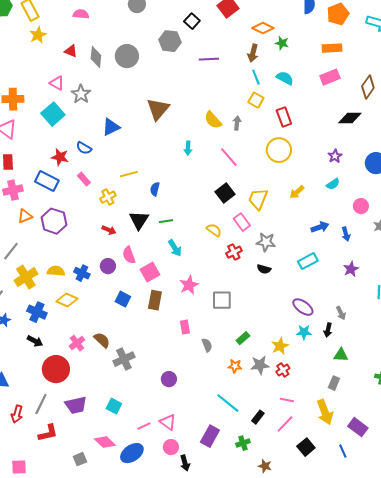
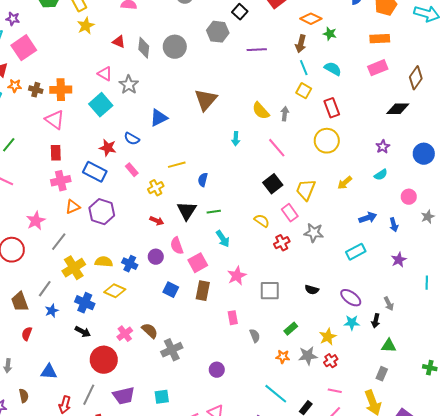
black semicircle: (264, 269) -> (312, 290), moved
cyan square: (114, 406) -> (162, 397), turned -35

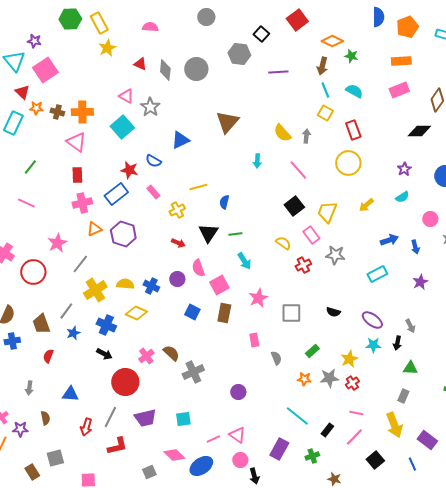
blue rectangle: (95, 172) -> (116, 194), turned -65

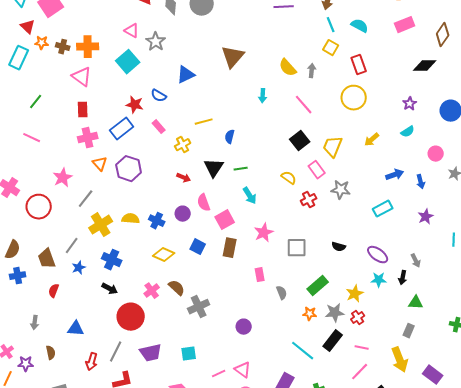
orange triangle: (94, 229) -> (100, 164), turned -49
yellow diamond: (136, 313) -> (164, 255), moved
green rectangle: (312, 351) -> (318, 286), size x1.5
black rectangle: (327, 430) -> (333, 341), moved, size x1.5

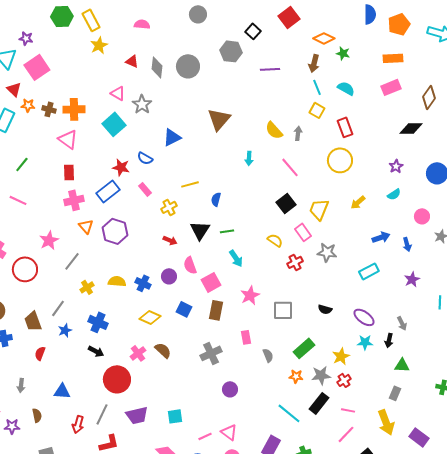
yellow cross: (101, 225) -> (87, 287), size x0.6
gray cross: (199, 307) -> (211, 353), moved

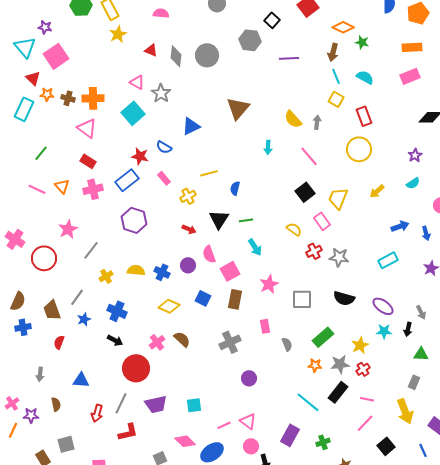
red rectangle: (69, 172) -> (88, 161), turned -56
orange triangle: (86, 226) -> (62, 186), moved
gray star: (327, 252) -> (339, 257), moved
black semicircle: (325, 309) -> (344, 298), size x1.5

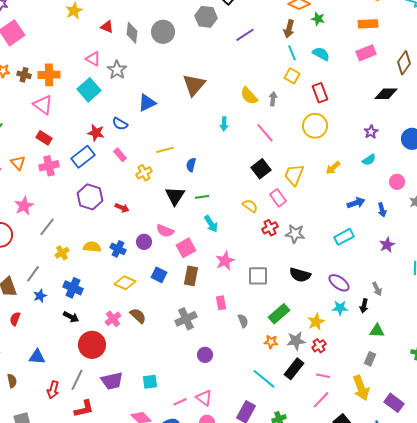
purple line: (289, 58) -> (245, 35), turned -30
red arrow: (189, 229) -> (122, 208), moved
pink semicircle: (209, 254) -> (165, 231), turned -48

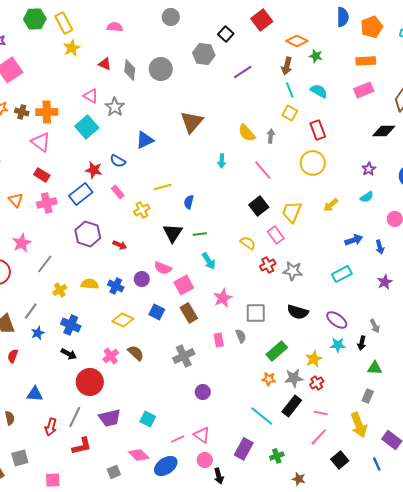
brown rectangle: (191, 276) -> (189, 313), turned -42
gray semicircle: (243, 321) -> (241, 336), moved
cyan square: (150, 382) -> (148, 419), turned 35

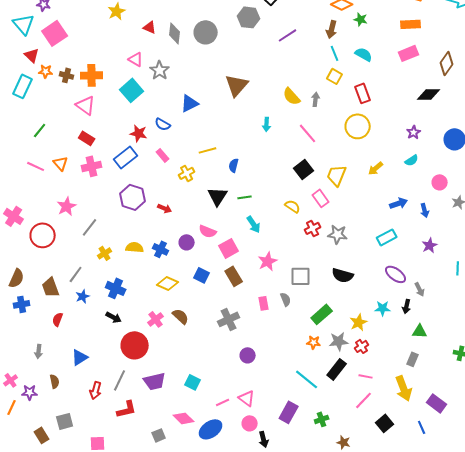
purple ellipse: (337, 320) -> (396, 274), moved
blue triangle: (35, 394) -> (80, 357), turned -36

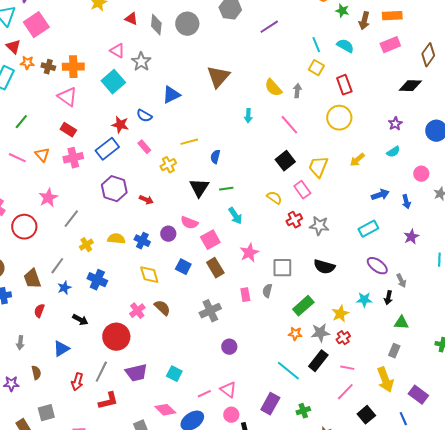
brown arrow: (332, 29) -> (364, 21), moved
yellow diamond: (168, 283) -> (149, 275), turned 50
gray semicircle: (286, 299) -> (267, 291), turned -144
black arrow: (114, 317) -> (80, 320), moved

